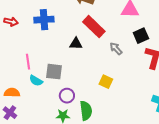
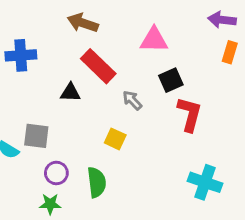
yellow square: (106, 82) -> (115, 139), moved
green semicircle: (86, 111) -> (97, 182), moved

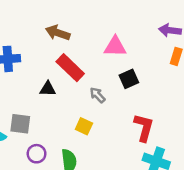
red L-shape: (190, 114) -> (144, 128), moved

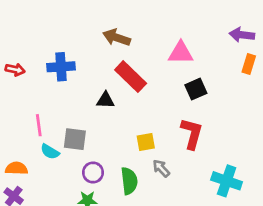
gray arrow: (98, 95) -> (161, 168), moved
yellow square: (84, 126) -> (146, 142), turned -35
red L-shape: (144, 128) -> (192, 134), moved

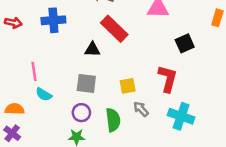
black square: (196, 89) -> (185, 43), moved
gray square: (75, 139) -> (86, 83), moved
cyan cross: (227, 181) -> (181, 116), moved

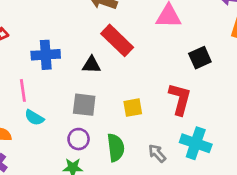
blue cross: (53, 20) -> (46, 55), moved
gray arrow: (141, 109) -> (157, 153), moved

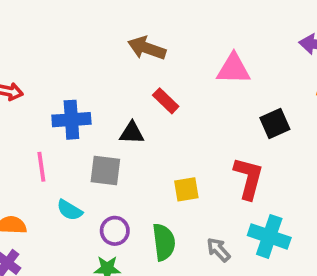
red rectangle: (117, 40) -> (166, 101), size x0.6
gray square: (84, 105) -> (105, 171), moved
cyan semicircle: (34, 118) -> (70, 210), moved

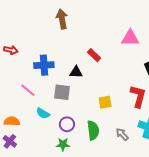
brown arrow: (147, 48) -> (62, 19), moved, turned 60
pink line: (41, 167) -> (28, 90), turned -42

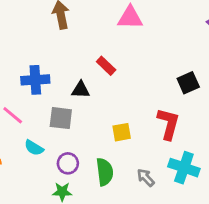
pink triangle: (130, 38) -> (130, 18), moved

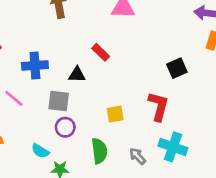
cyan semicircle: (34, 148) -> (40, 151), moved
purple circle: (68, 163) -> (65, 127), moved

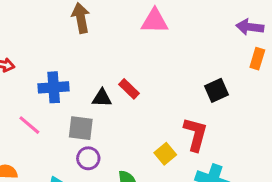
red rectangle: (101, 52) -> (129, 89), moved
yellow square: (115, 114) -> (165, 154), moved, turned -30

